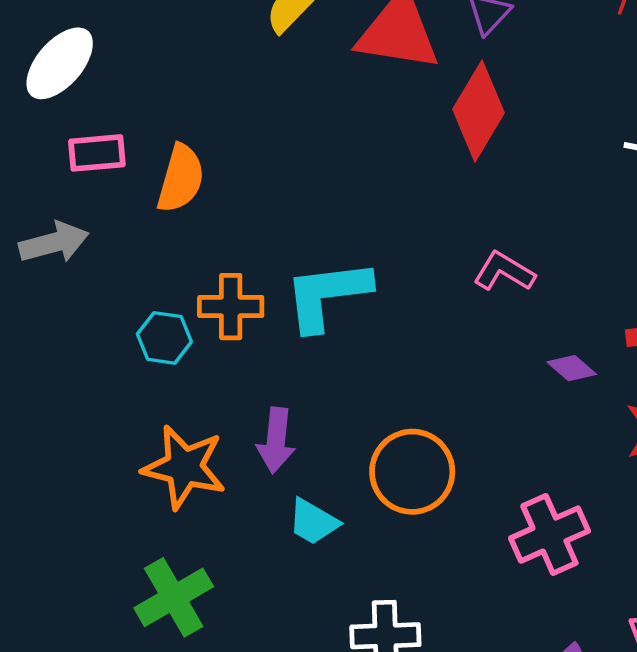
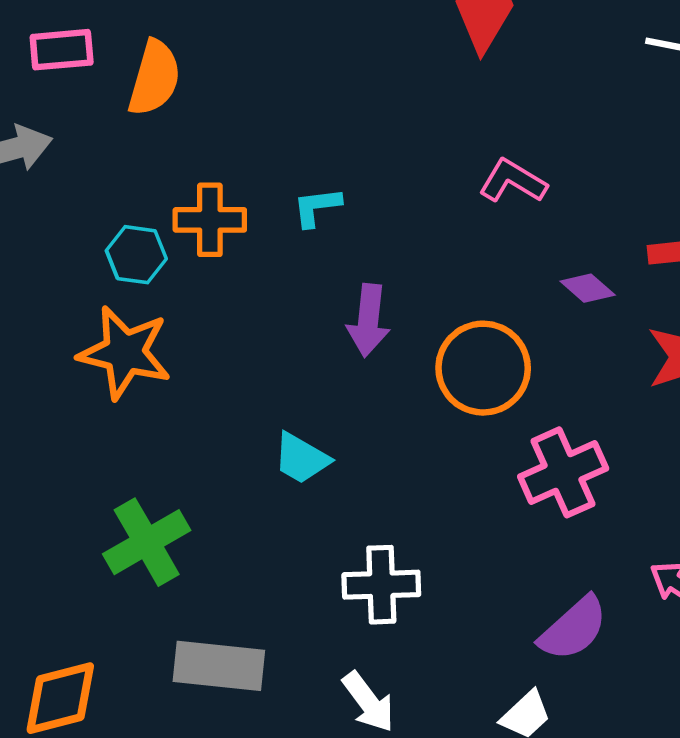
cyan L-shape: (327, 295) -> (317, 207), size x0.5
purple arrow: (276, 440) -> (368, 320), moved
orange star: (184, 467) -> (125, 353), moved
orange circle: (412, 472) -> (483, 368), moved

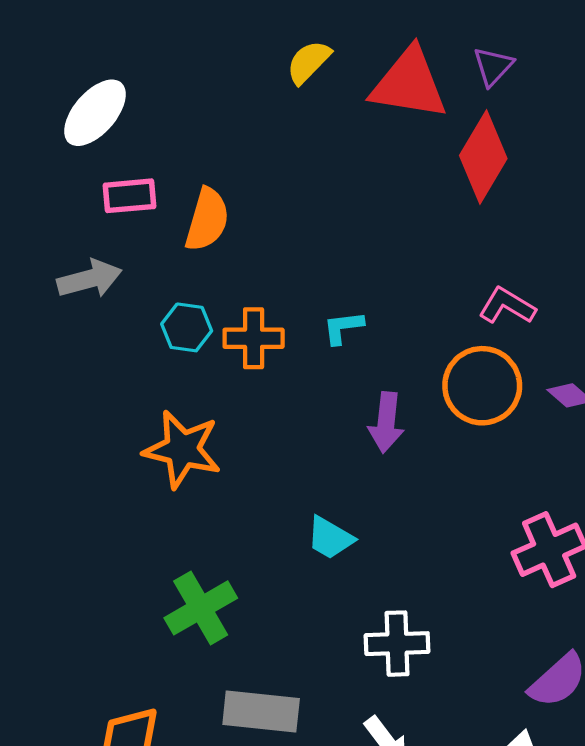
cyan hexagon: (136, 255) -> (187, 327), moved
orange circle: (483, 368) -> (482, 386), moved

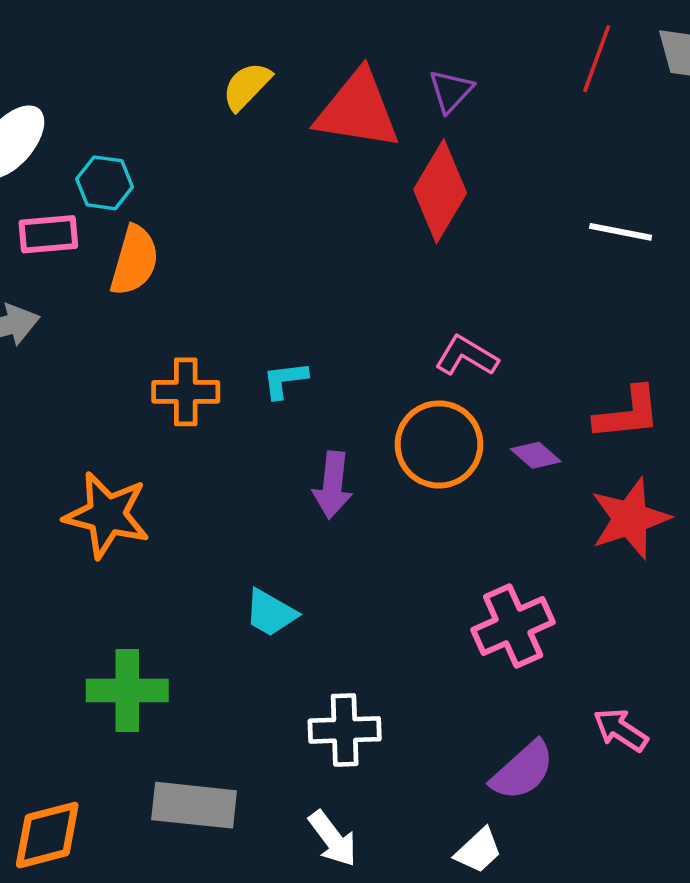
cyan hexagon: (187, 327) -> (105, 183), moved
green cross: (201, 608) -> (127, 691), turned 30

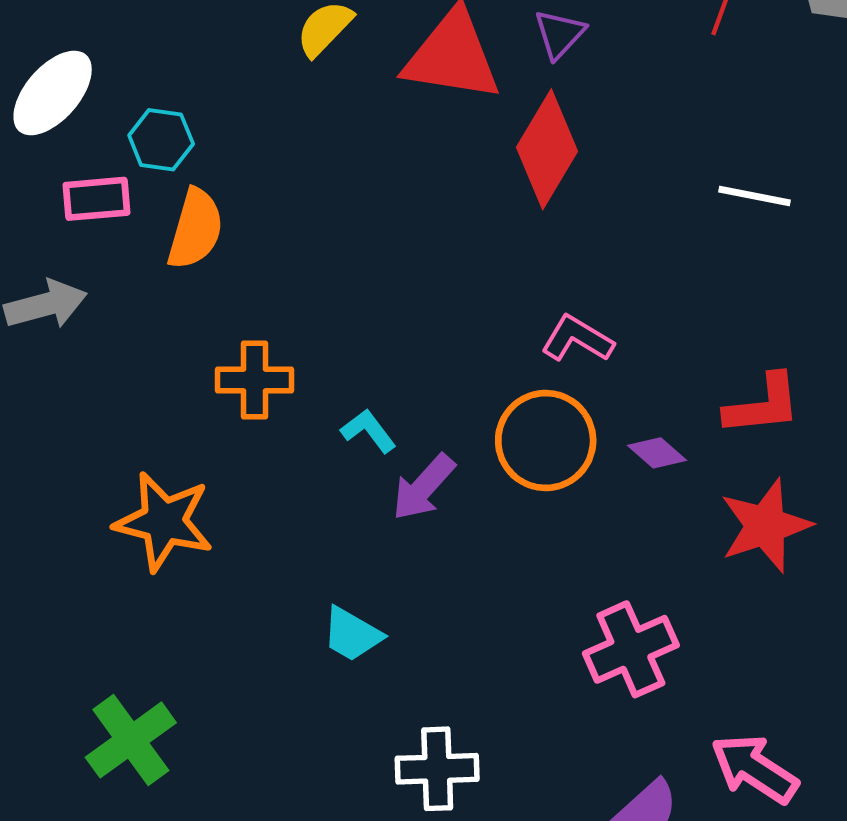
cyan L-shape: (285, 380) -> (368, 431), moved, turned 60
purple arrow: (333, 485) -> (423, 487), turned 36
green cross: (127, 691) -> (131, 740), moved, turned -36
pink arrow: (621, 730) -> (754, 769), size x1.4

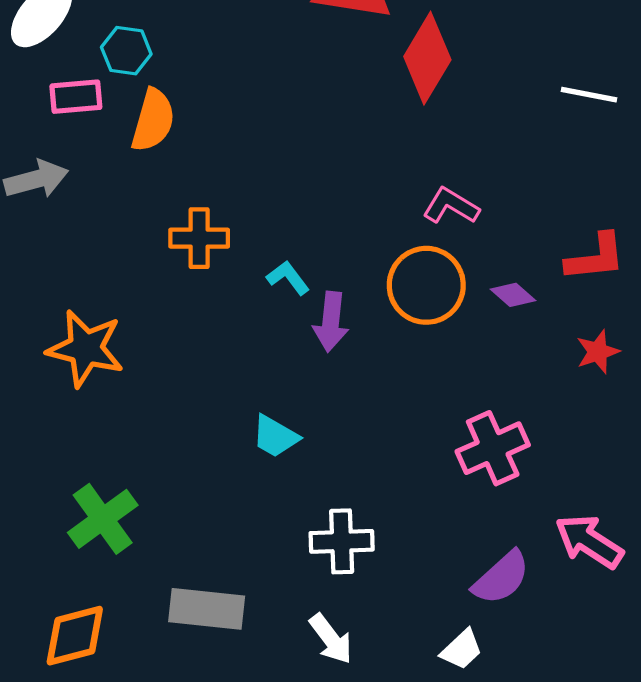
purple arrow: (423, 487) -> (331, 322), turned -36
orange star: (164, 522) -> (86, 348), moved
red star: (765, 526) -> (598, 352), size x0.6

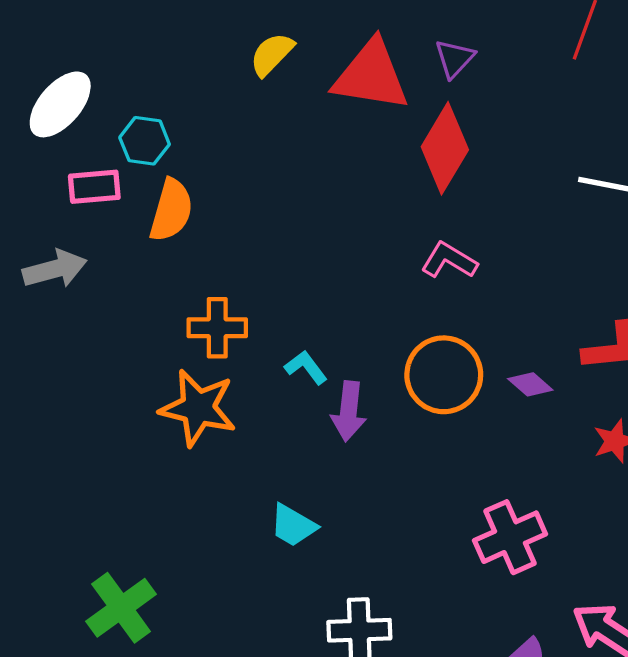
pink L-shape: (451, 206) -> (449, 260), moved
orange star: (86, 348) -> (198, 408), moved

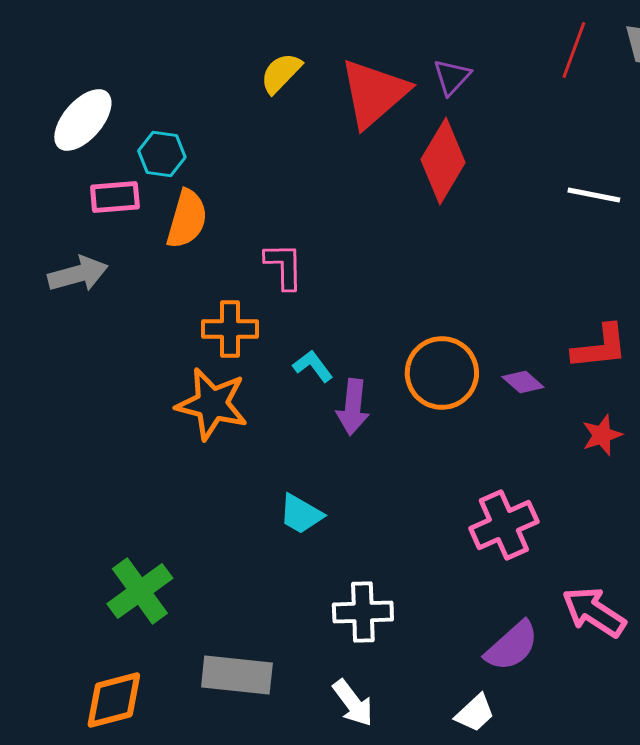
red triangle: (371, 76) -> (374, 93), turned -50
pink L-shape: (449, 260) -> (284, 266), moved, turned 58

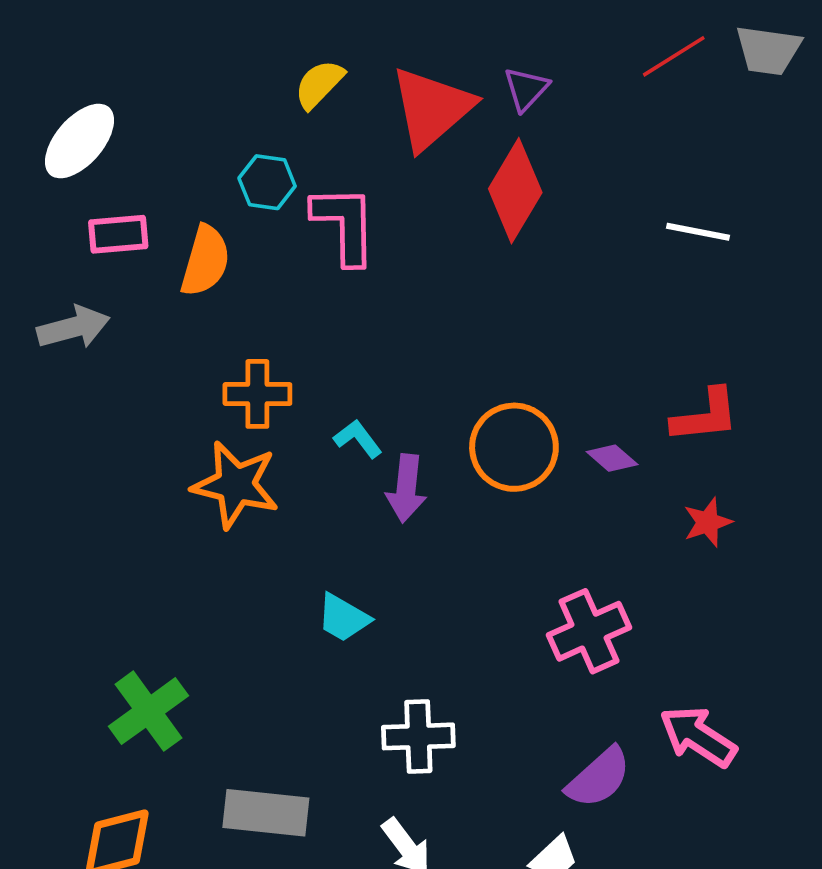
red line: (574, 50) -> (674, 56), turned 38
cyan hexagon: (162, 154) -> (267, 182), moved
pink L-shape: (284, 266) -> (345, 225), moved, size x1.4

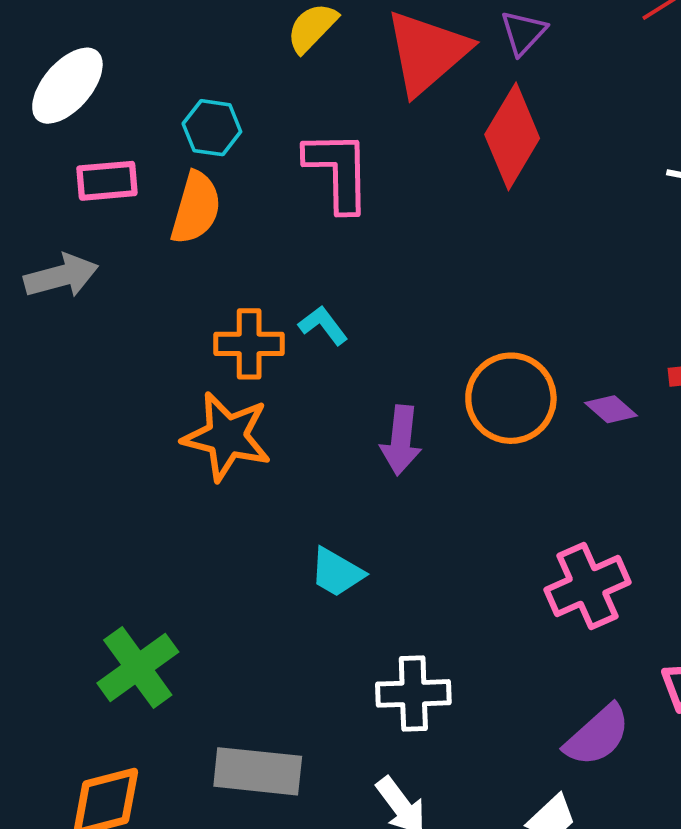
cyan hexagon: (267, 182) -> (212, 128), moved
cyan L-shape: (358, 439) -> (323, 325), moved

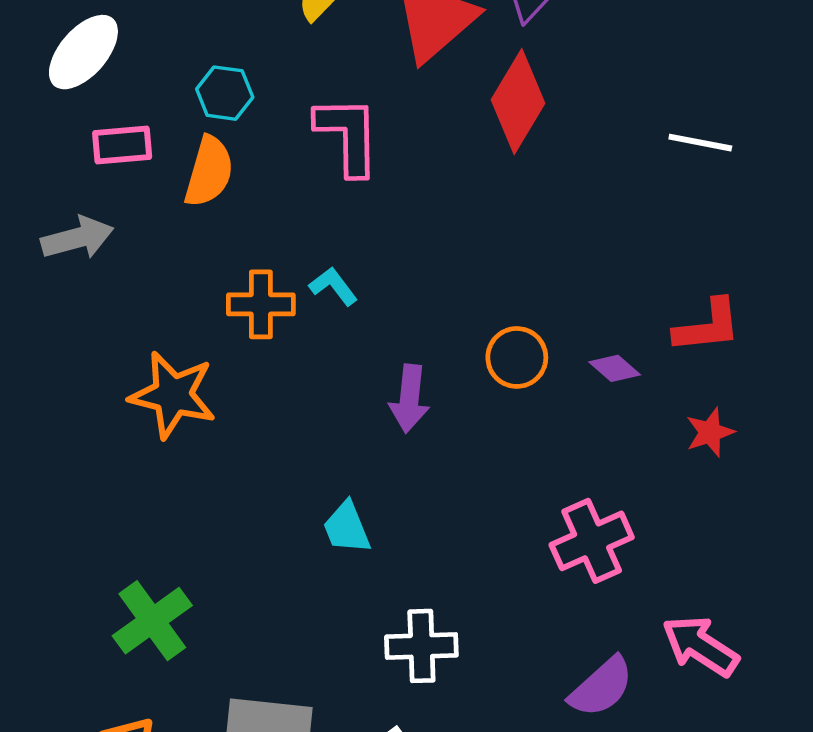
orange circle: (511, 398) -> (517, 357), size x0.7
orange star: (227, 437) -> (173, 395), moved
cyan trapezoid: (337, 572) -> (347, 528), turned 38

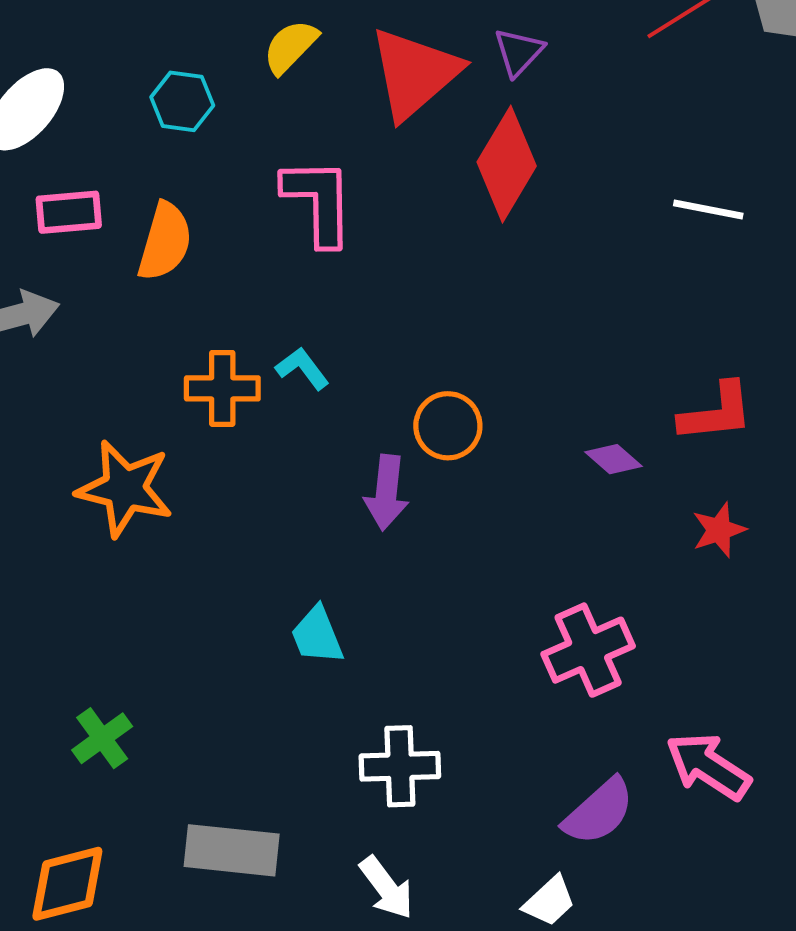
cyan hexagon: (225, 93) -> (182, 101), moved
orange circle: (517, 357) -> (448, 426), moved
green cross: (152, 621) -> (102, 738), size x0.7

